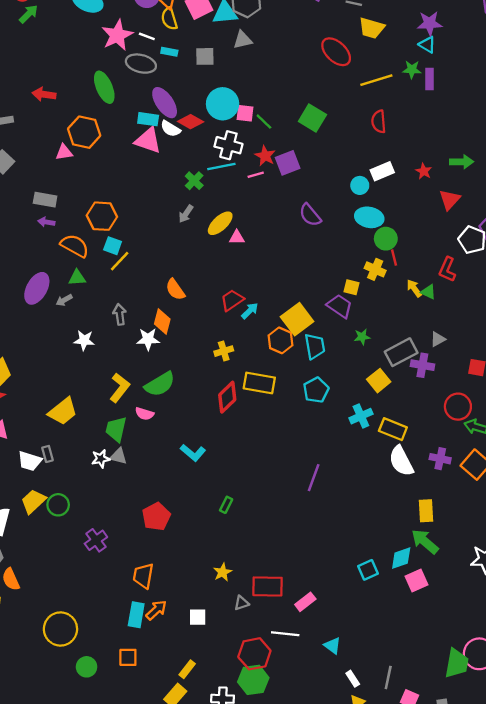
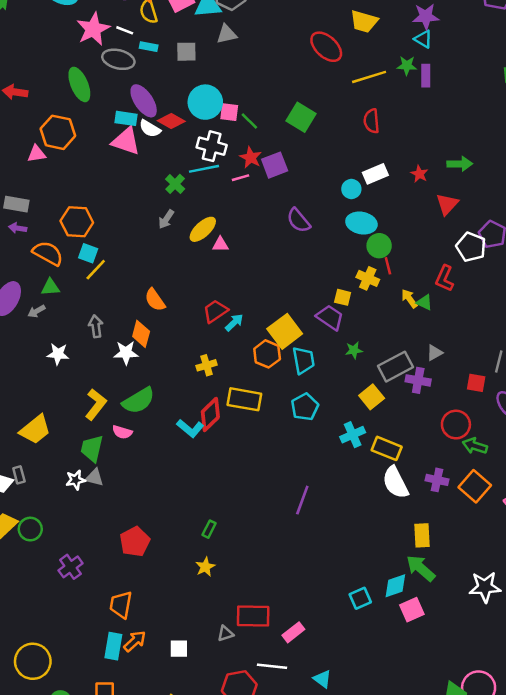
cyan L-shape: (193, 453) -> (190, 428), moved
yellow star: (223, 572) -> (205, 567), moved

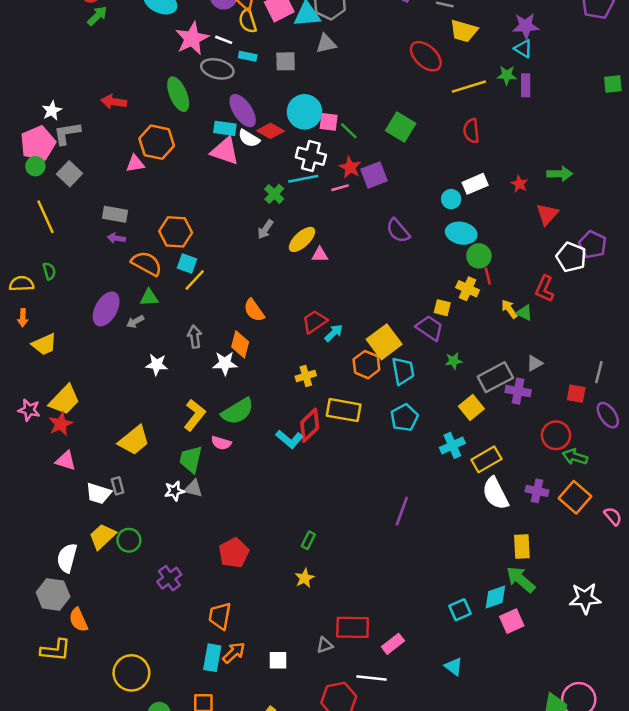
yellow rectangle: (387, 448) -> (486, 459), turned -52
cyan triangle: (322, 679) -> (454, 667), moved

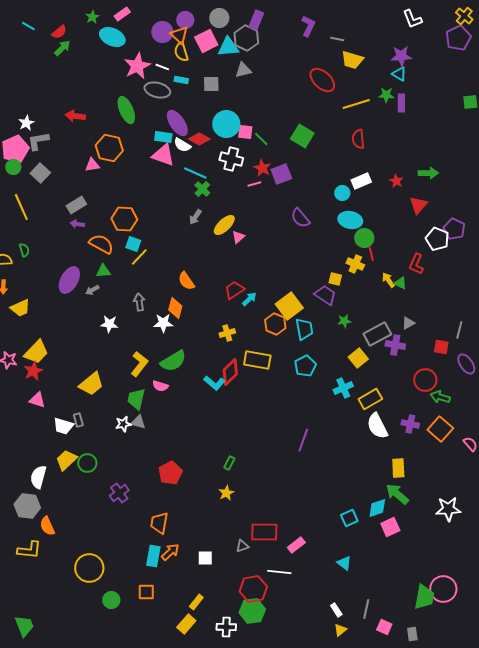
cyan line: (303, 179) -> (195, 173), moved, turned 35
gray rectangle: (115, 214) -> (76, 205), turned -42
pink triangle: (320, 255) -> (238, 237), turned -40

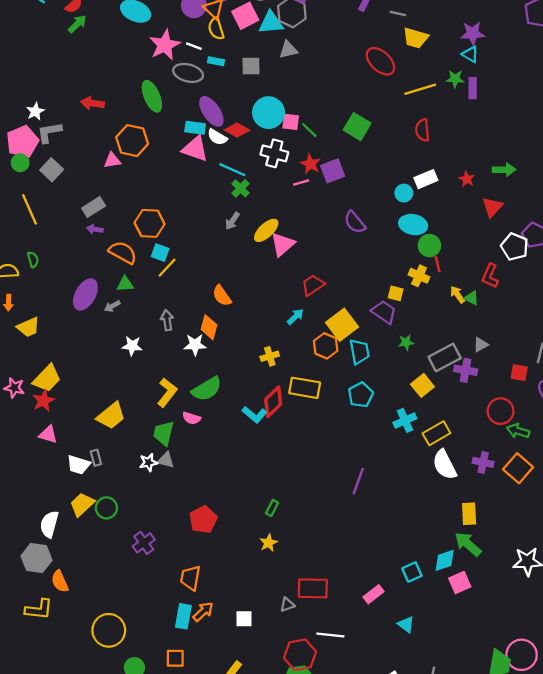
pink triangle: (238, 237) -> (283, 244), size x1.6
red trapezoid: (234, 290) -> (313, 285), moved
pink rectangle: (296, 545) -> (373, 594), moved

